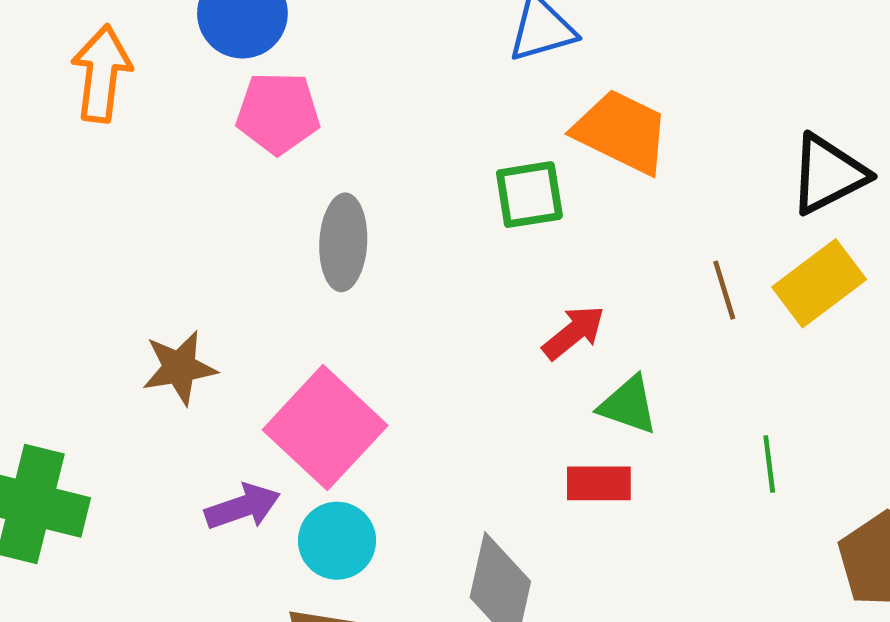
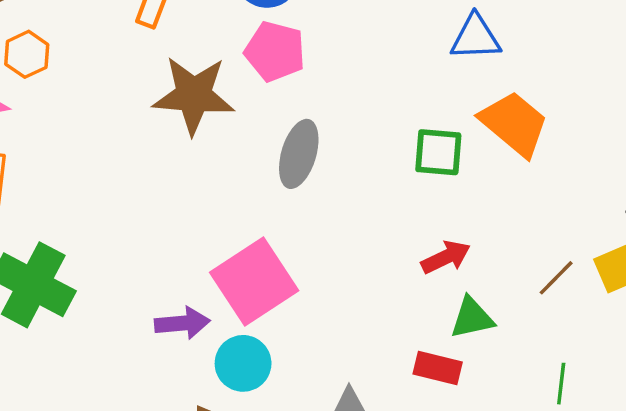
brown line: (724, 290) -> (556, 278), moved, turned 48
brown star: (179, 368) -> (194, 95), moved, size x1.5
green triangle: (628, 405) -> (472, 318), turned -45

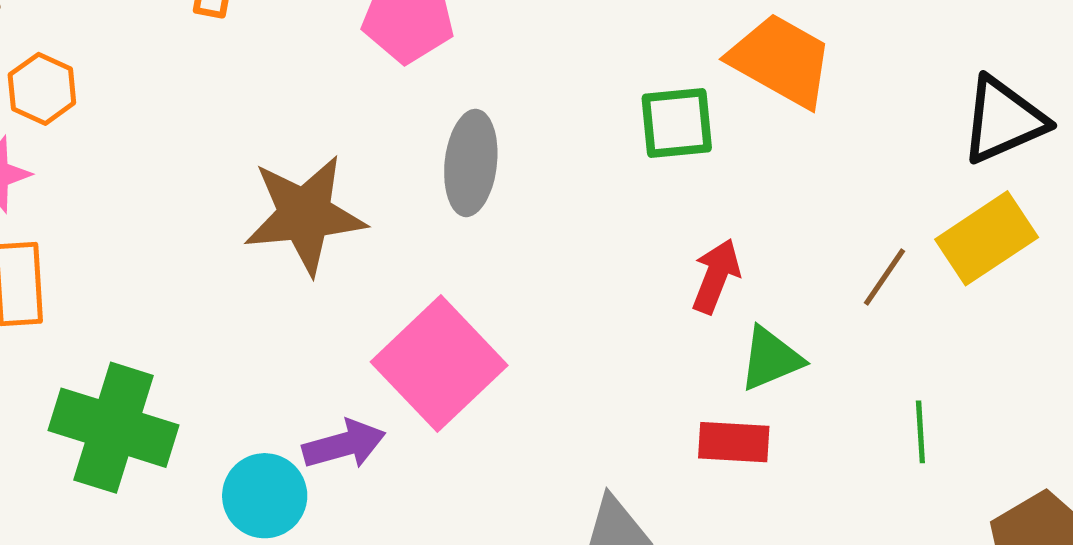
brown star: (194, 95) -> (305, 215), moved
red arrow: (446, 257) -> (716, 276), turned -33
cyan circle: (243, 363) -> (265, 496), moved

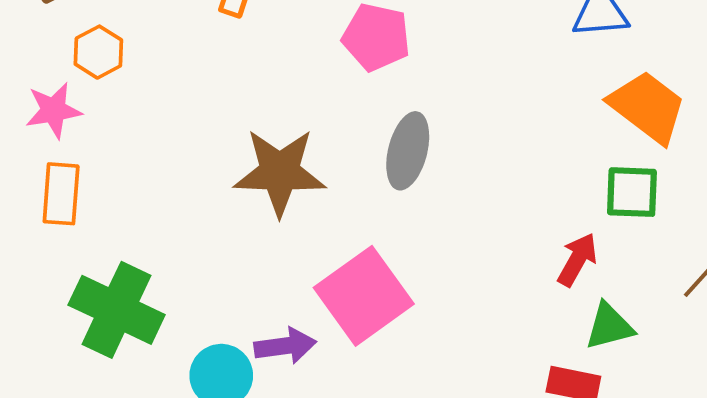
green square: (677, 123) -> (632, 192), moved

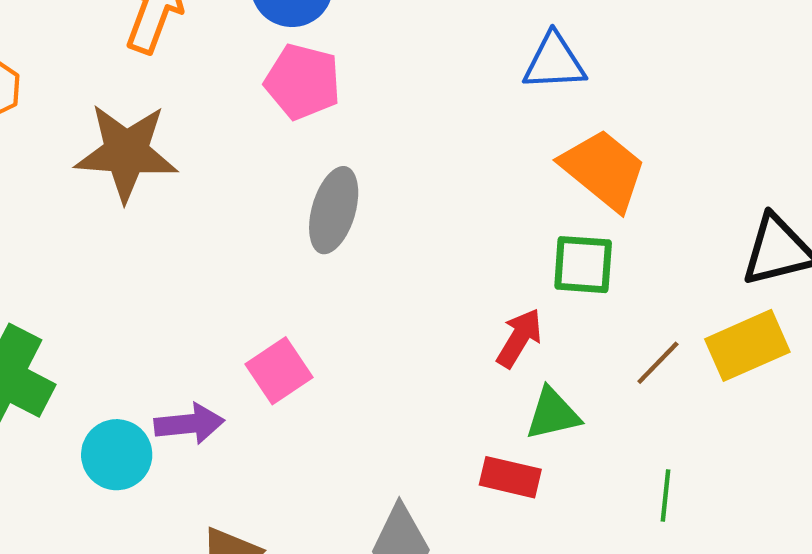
brown star: (280, 172) -> (126, 152), moved
pink square: (364, 296) -> (279, 371), size x0.6

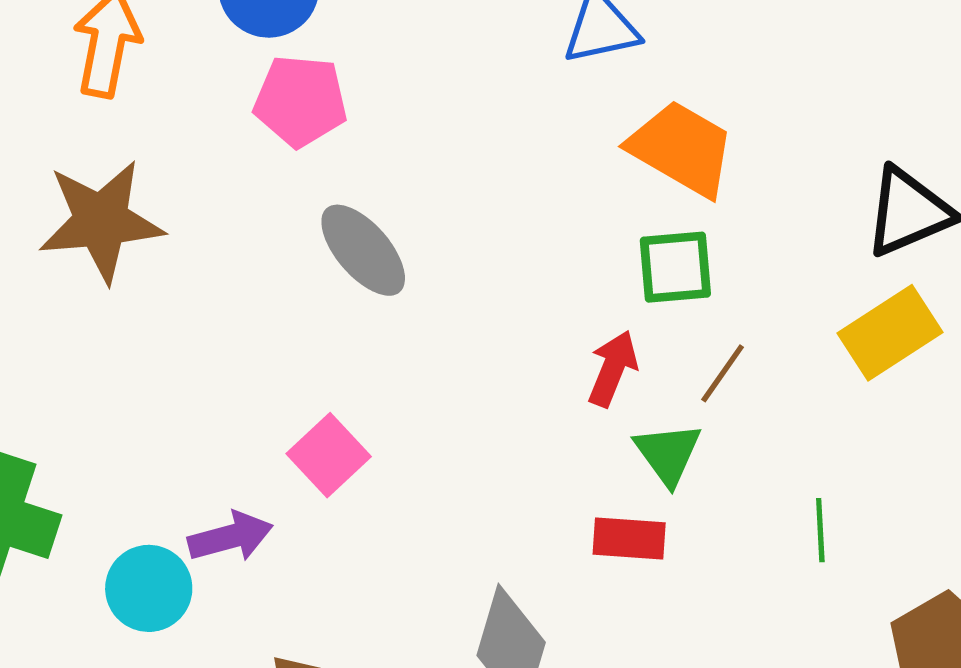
gray ellipse: (334, 210) -> (363, 250), turned -48
brown line: (658, 363) -> (723, 373), moved
green triangle: (553, 414) -> (668, 454), turned -44

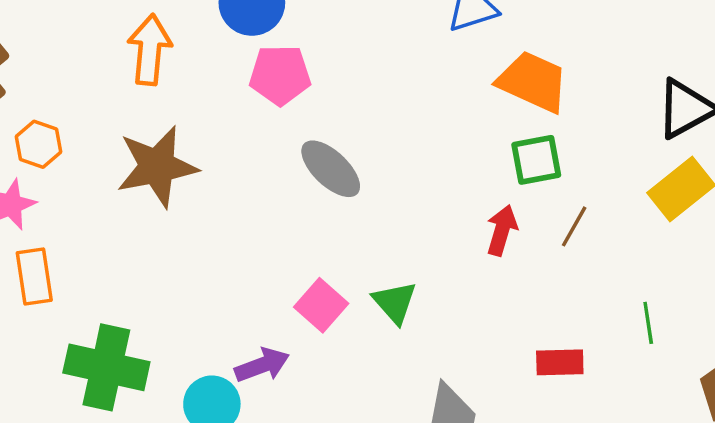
green triangle: (668, 454) -> (395, 302), moved
red rectangle: (629, 539) -> (560, 362), moved

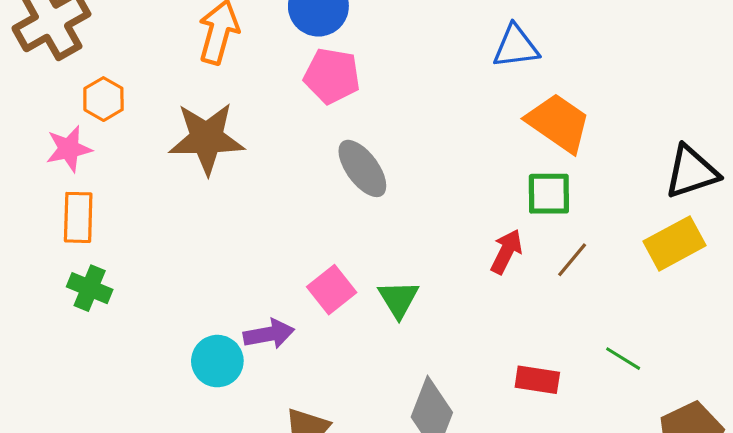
green line: (648, 323) -> (623, 359), turned -60
green cross: (106, 367) -> (90, 288), moved, size x0.6

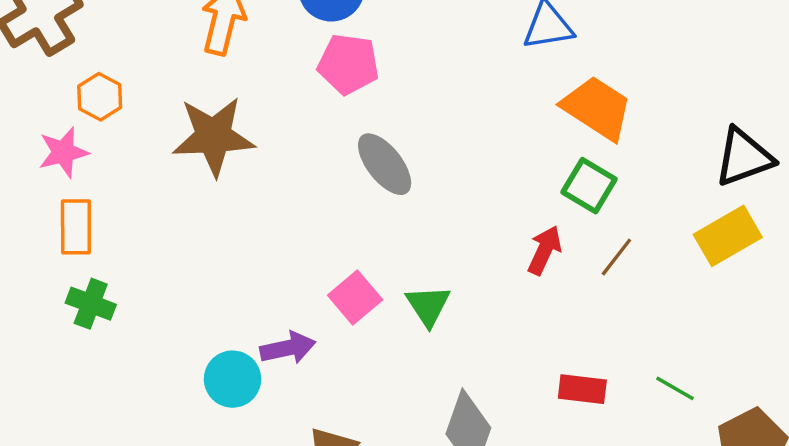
green square: (549, 194) -> (589, 186), turned 33
green line: (623, 359) -> (675, 388), moved

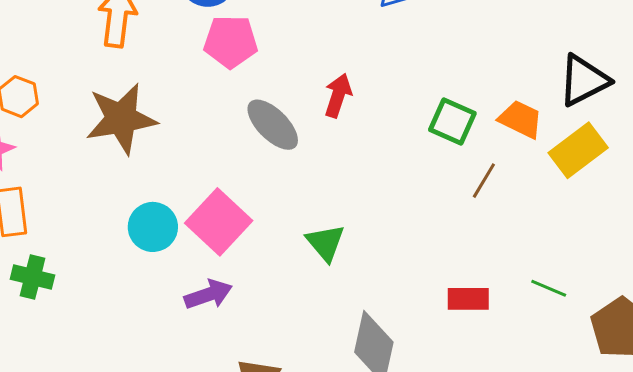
orange trapezoid: (597, 108) -> (521, 119), moved, size x0.7
red arrow: (544, 250) -> (338, 96), moved
pink square: (355, 298) -> (219, 222), moved, size x1.4
cyan circle: (233, 379) -> (153, 227), moved

